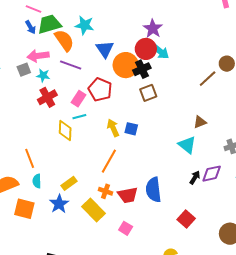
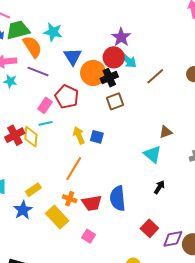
brown line: (208, 79) -> (155, 76), moved
red cross: (47, 97) -> (15, 135), moved
purple diamond: (212, 174) -> (173, 239), moved

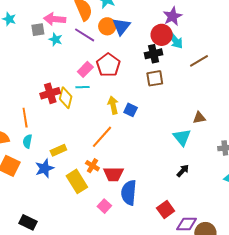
orange circle: (93, 73) -> (107, 26), moved, size x0.7
blue semicircle: (118, 198) -> (129, 193), moved

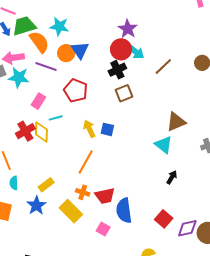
cyan star: (56, 39) -> (19, 77), size x1.5
pink rectangle: (85, 69) -> (38, 101), moved
brown triangle: (199, 118) -> (176, 122), size x1.5

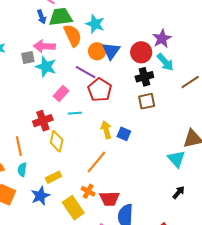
red circle: (121, 49) -> (141, 52), moved
purple line: (46, 67) -> (86, 72), moved
yellow diamond: (41, 132) -> (57, 141), moved

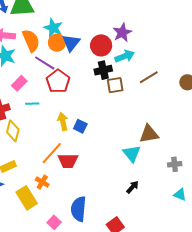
cyan star: (95, 24) -> (53, 28), moved
orange semicircle: (73, 35) -> (31, 41), moved
cyan arrow: (165, 62) -> (125, 56), turned -72
brown square: (147, 101) -> (115, 85), moved
red trapezoid: (109, 199) -> (68, 161), moved

